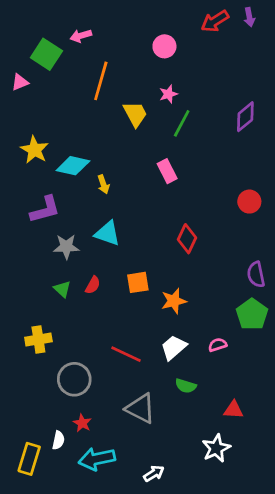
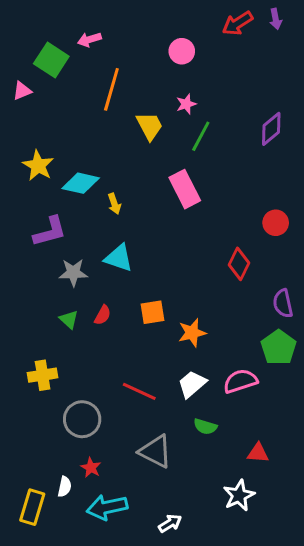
pink rectangle: (167, 171) -> (185, 189), size x1.4
red diamond: (187, 239) -> (239, 264), moved
pink semicircle: (218, 345) -> (240, 381), size x1.6

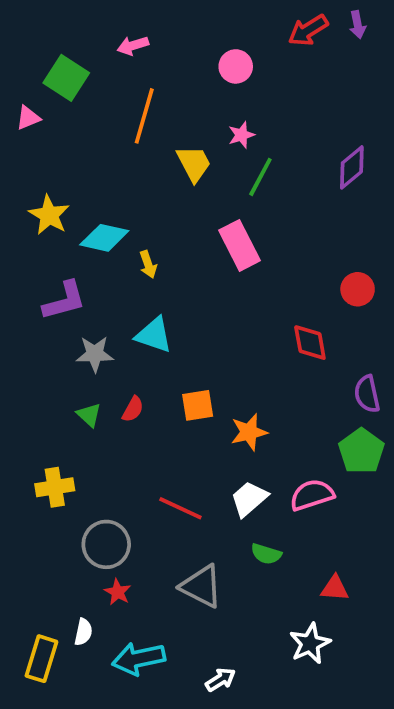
pink arrow: (89, 39) -> (133, 46), moved
red diamond: (239, 264) -> (310, 343), turned -36
red star: (91, 468) -> (118, 592), moved

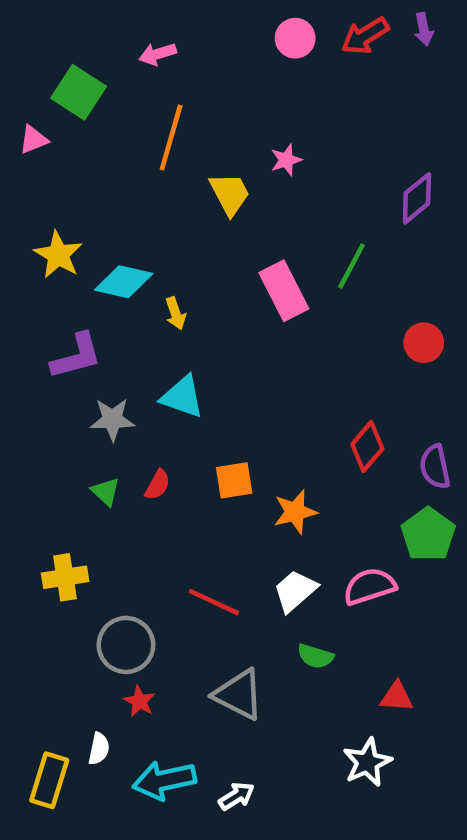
pink circle: (236, 66) -> (295, 38), moved
green line: (260, 177) -> (352, 266), moved
red diamond: (310, 343) -> (367, 446), moved, turned 51
white arrow: (220, 680) -> (236, 796), moved

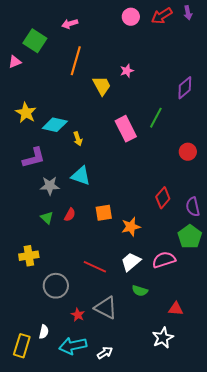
red star: (139, 701) -> (78, 315), moved

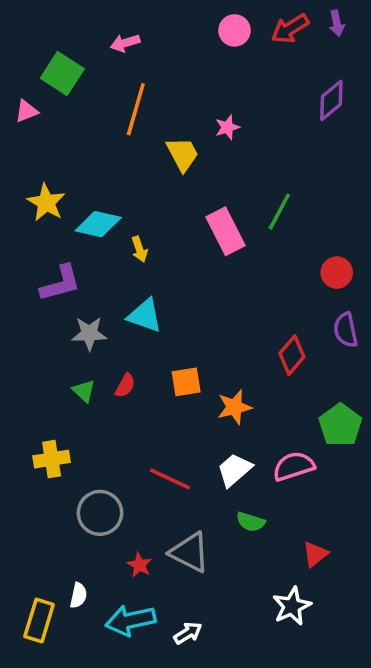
purple diamond: (185, 88) -> (331, 100), moved
purple semicircle: (193, 207) -> (346, 330), moved
red triangle: (176, 309) -> (315, 554), turned -42

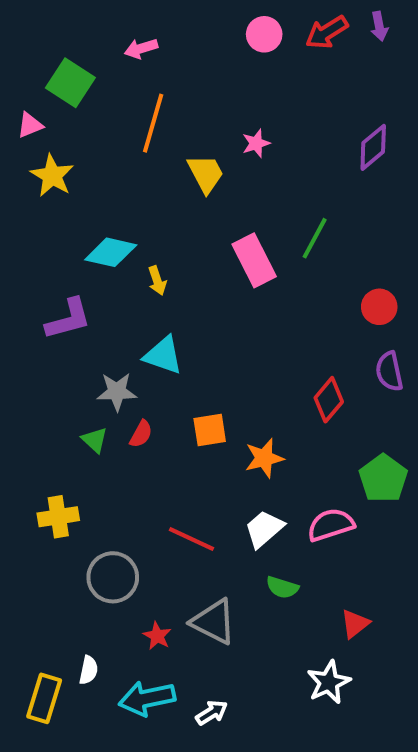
purple diamond: (331, 100) -> (373, 147), moved
yellow star: (46, 203) -> (52, 176), moved
gray star: (89, 334) -> (117, 392), moved

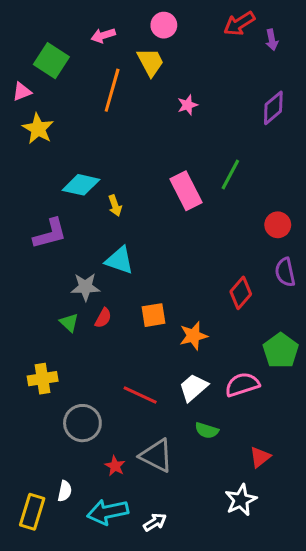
purple arrow: (379, 26) -> (272, 40), moved
pink circle: (264, 34) -> (164, 25), moved
yellow trapezoid: (206, 174) -> (151, 62), moved

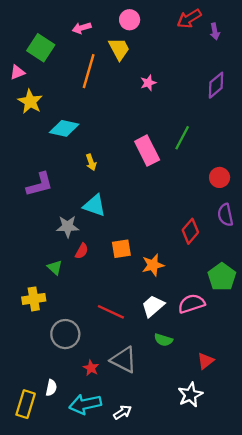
cyan diamond: (81, 185) -> (64, 128), moved
green triangle: (69, 322) -> (55, 267), moved

